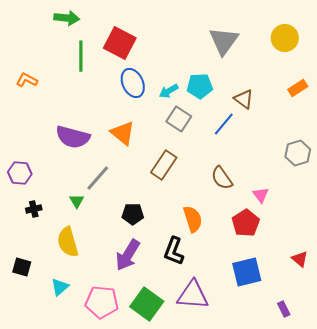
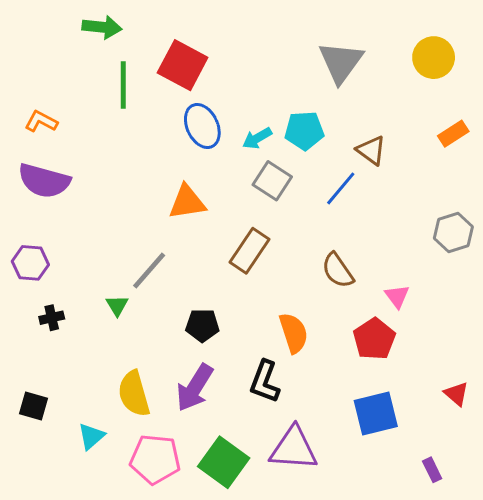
orange triangle: (123, 133) -> (187, 202), turned -48
purple semicircle: (73, 137) -> (44, 181), moved
yellow semicircle: (68, 242) -> (134, 394), moved

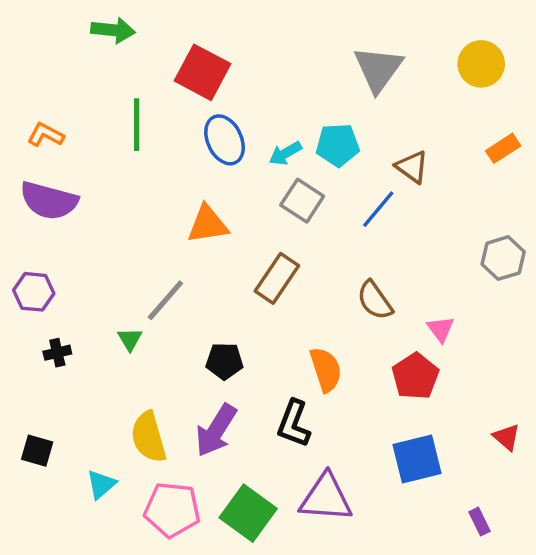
green line: (123, 85) -> (137, 125), moved

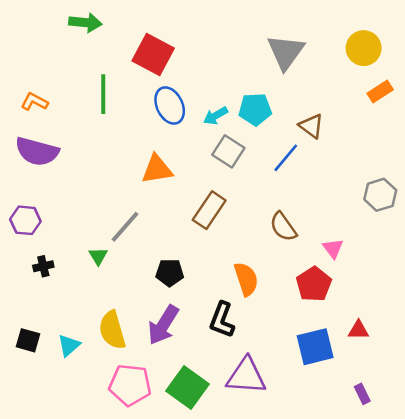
orange rectangle: (503, 148) -> (380, 91), moved
red triangle: (507, 437) -> (358, 330), moved, turned -40
cyan triangle: (101, 484) -> (69, 345), moved

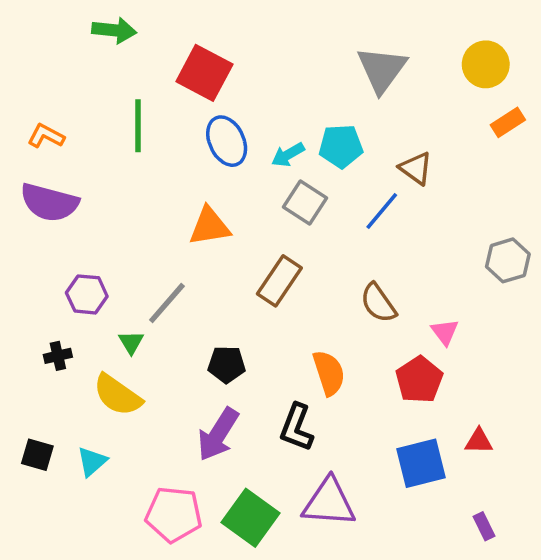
purple hexagon: (25, 220) -> (87, 294), moved
yellow semicircle: (112, 330) -> (118, 395), moved, turned -39

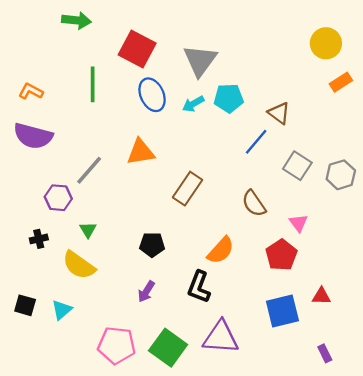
gray triangle: (382, 69) -> (200, 60), moved
gray square: (305, 202) -> (297, 166), moved
gray line: (167, 303) -> (89, 170), moved
orange semicircle: (329, 373) -> (221, 250), turned 60
purple arrow: (218, 434) -> (146, 292), size x0.6

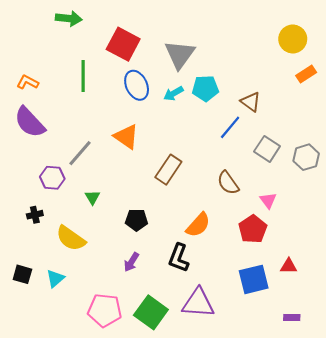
purple semicircle: (33, 136) -> (30, 122), turned 32
orange triangle: (141, 152) -> (126, 137), turned 44
green triangle: (88, 230) -> (92, 197), moved
purple rectangle: (325, 353) -> (292, 318), turned -63

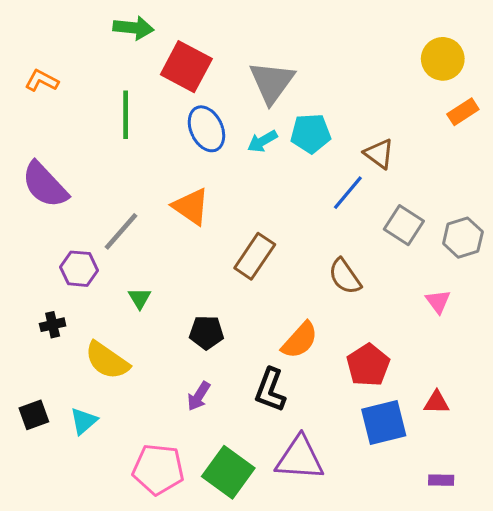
green arrow: (69, 18) -> (133, 28), moved
orange L-shape: (28, 82) -> (42, 81), moved
pink triangle: (268, 200) -> (438, 301), moved
red pentagon: (253, 229) -> (368, 365), moved
black square: (22, 274) -> (34, 415), turned -36

